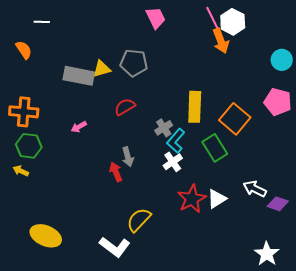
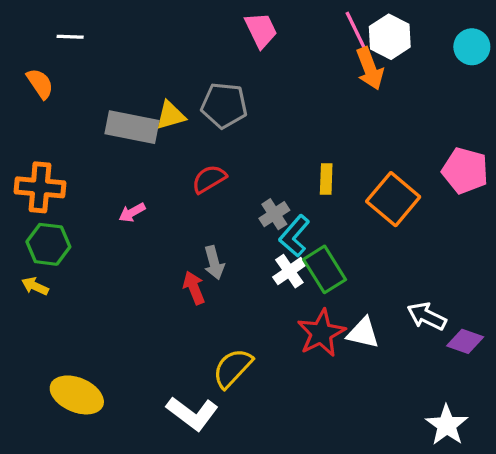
cyan circle: (282, 60) -> (472, 47), moved
yellow rectangle: (195, 107) -> (326, 179), size x0.6
green rectangle: (215, 148) -> (325, 269), moved
white triangle: (217, 199) -> (363, 333), turned 45

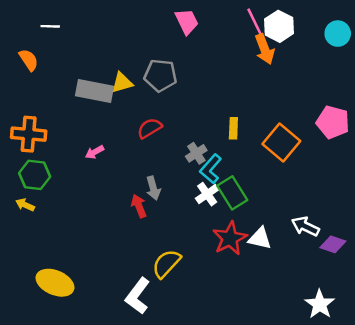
white L-shape: (192, 413) -> (138, 296), turned 90

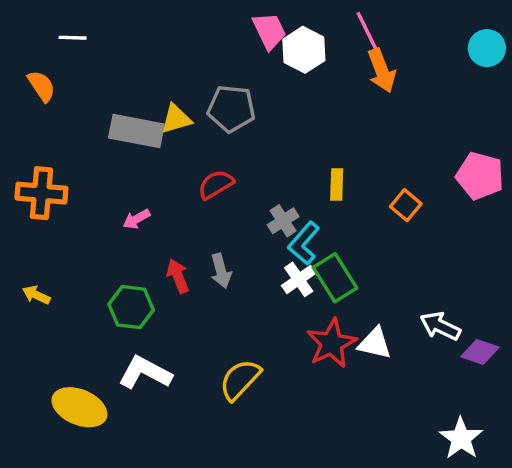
white hexagon: (279, 26) -> (304, 50), moved
orange square: (281, 143) -> (406, 205), size x0.6
green hexagon: (35, 175) -> (131, 307), moved
red arrow: (139, 206) -> (178, 276), moved
white L-shape: (138, 296) -> (145, 373), moved, turned 81

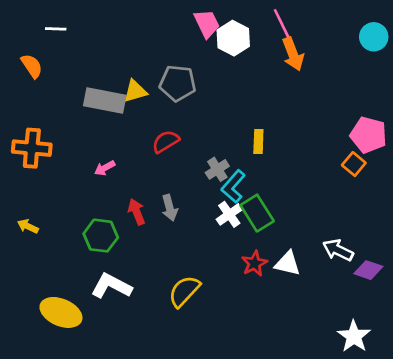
orange square: (406, 205) -> (354, 164), moved
red star: (332, 343) -> (254, 263), size x0.7

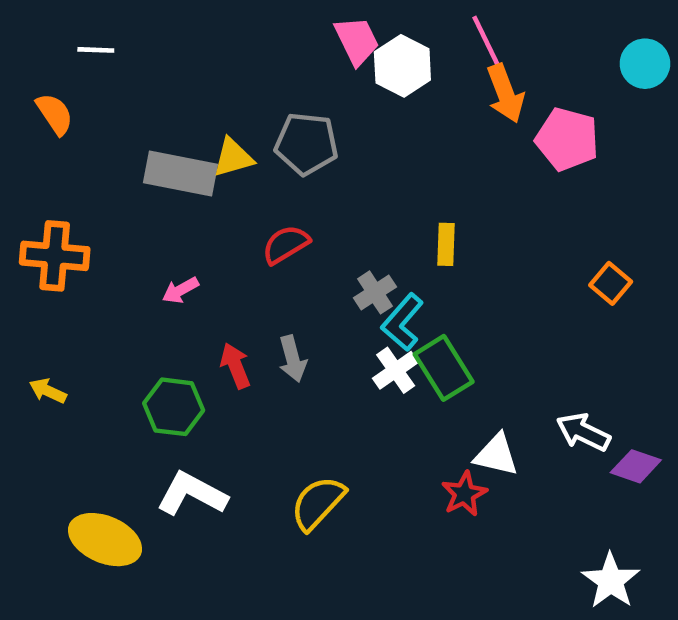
pink pentagon: (368, 135) -> (567, 139), moved
red star: (254, 263) -> (464, 494), moved

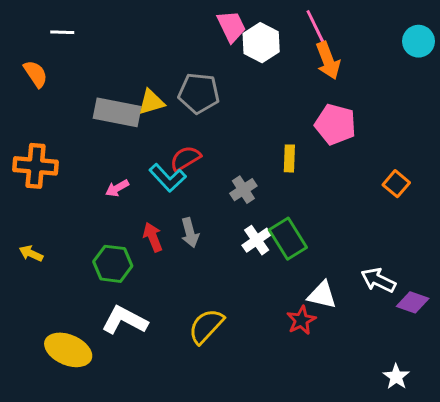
pink pentagon: (567, 139) -> (335, 124), moved
cyan L-shape: (402, 322) -> (168, 178), moved, turned -84
white star: (611, 581) -> (396, 377), size x0.7

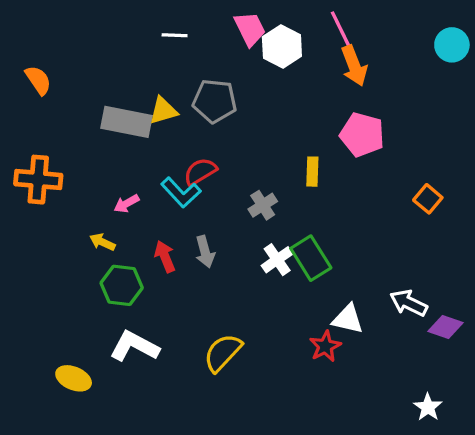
white line: (62, 32) -> (175, 35), moved
yellow arrow: (31, 253) -> (102, 242), moved
yellow ellipse: (68, 350) -> (74, 378), size x0.7

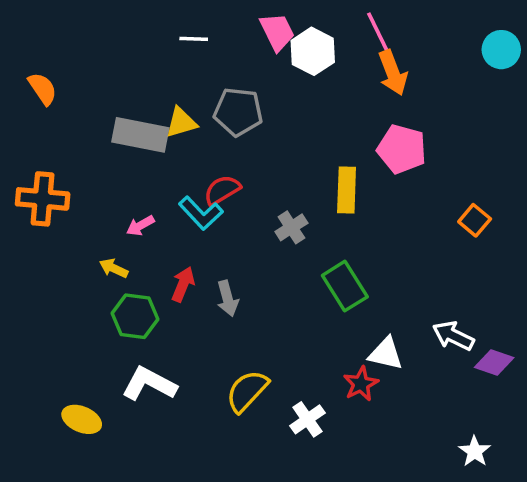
yellow rectangle: (312, 172) -> (347, 190), size x1.4
gray arrow: (205, 252) -> (227, 298), moved
red arrow: (165, 257) -> (183, 284), turned 44
white cross: (277, 260) -> (307, 419), moved

